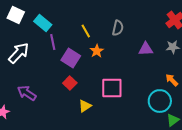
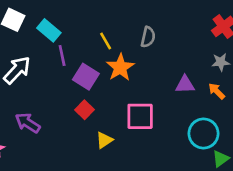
purple triangle: (146, 49) -> (185, 85), moved
orange star: (97, 51) -> (120, 67), size x1.5
orange arrow: (172, 80) -> (217, 91), moved

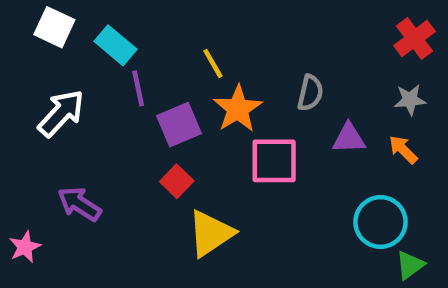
gray semicircle: (148, 37) -> (310, 93), moved
purple square: (86, 77) -> (179, 125), turned 35
pink square: (140, 116) -> (274, 161), moved
yellow triangle: (104, 140) -> (211, 233), size x1.6

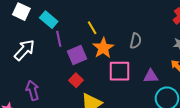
purple triangle: (349, 138) -> (151, 76), moved
purple arrow: (79, 204) -> (33, 90), turned 42

